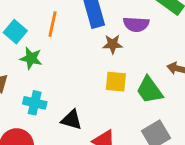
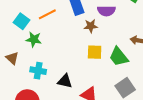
orange line: (52, 24) -> (47, 14), turned 54

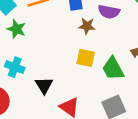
black triangle: (65, 81) -> (44, 85), turned 35

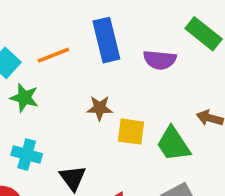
brown star: (87, 26) -> (100, 108), moved

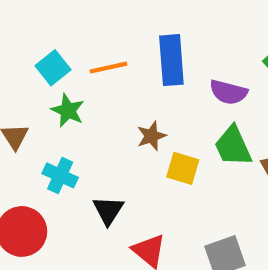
brown star: (100, 108) -> (151, 136), turned -30
green trapezoid: (173, 144) -> (233, 146), moved

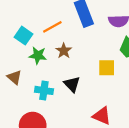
brown star: (151, 136) -> (64, 51), moved
black triangle: (108, 210) -> (72, 84), moved

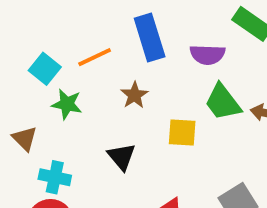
brown star: (64, 51) -> (134, 95), moved
cyan cross: (44, 90) -> (55, 177), moved

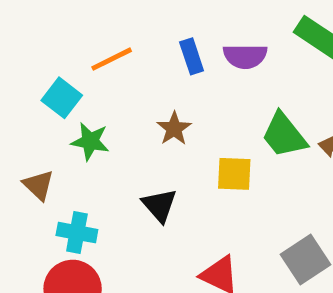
blue rectangle: (150, 37) -> (192, 56), size x0.6
purple semicircle: (207, 55) -> (245, 56), moved
orange line: (95, 57) -> (112, 59), moved

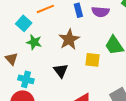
brown star: (174, 129) -> (69, 39), size x1.5

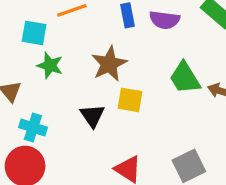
cyan square: (24, 23) -> (34, 33), turned -35
yellow square: (93, 60) -> (130, 100), moved

